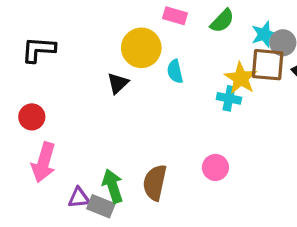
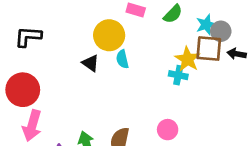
cyan semicircle: (175, 71) -> (122, 59), moved
black triangle: (118, 83) -> (91, 63), turned -42
red circle: (32, 117) -> (23, 90), size x1.6

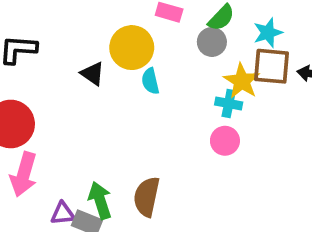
gray circle: (221, 31) -> (212, 42), moved
black triangle: (91, 63) -> (93, 74), moved
pink circle: (168, 130) -> (225, 141), moved

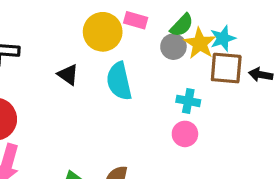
yellow circle: (132, 48) -> (103, 32), moved
cyan semicircle: (150, 81) -> (119, 81), size x1.6
yellow star: (242, 81) -> (200, 43), moved

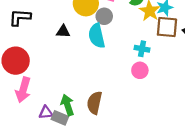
gray circle: (173, 47) -> (104, 16), moved
black triangle: (68, 75) -> (63, 31), turned -32

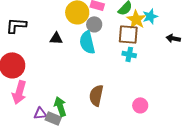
brown square: (167, 27) -> (128, 34), moved
pink circle: (140, 70) -> (140, 105), moved
brown semicircle: (94, 103) -> (96, 95), moved

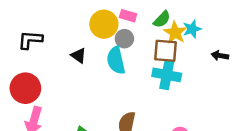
black triangle: (56, 38) -> (79, 56), turned 32
cyan cross: (129, 54) -> (167, 75), size x1.6

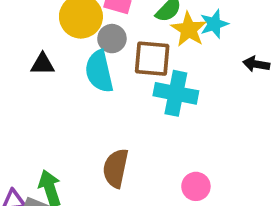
brown square: (165, 51) -> (152, 59), moved
black triangle: (79, 56) -> (43, 64), turned -35

